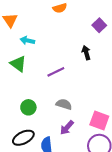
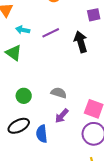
purple square: (99, 25) -> (94, 15), turned 32
black arrow: (86, 53) -> (81, 42), size x1.5
purple line: (56, 72) -> (51, 33), moved

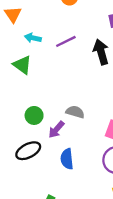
purple arrow: (62, 116) -> (56, 130), moved
blue semicircle: (42, 134) -> (67, 159), moved

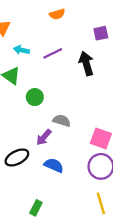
green circle: (34, 115) -> (35, 97), moved
blue semicircle: (67, 159) -> (54, 165), turned 120

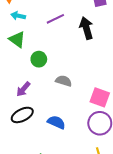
cyan arrow: (21, 50) -> (18, 16), moved
purple arrow: (44, 137) -> (23, 89), moved

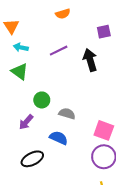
green circle: (39, 59) -> (42, 100), moved
black ellipse: (22, 115) -> (32, 159), moved
blue semicircle: (56, 122) -> (59, 138), moved

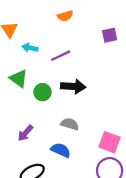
cyan arrow: (21, 47) -> (30, 48), moved
black arrow: (90, 60) -> (73, 86), moved, turned 110
green circle: (42, 100) -> (42, 92), moved

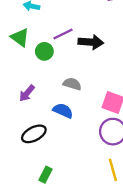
purple line: (61, 56) -> (63, 34), moved
black arrow: (73, 86) -> (91, 42), moved

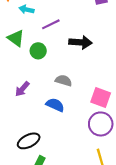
purple line: (63, 34) -> (51, 24), moved
black ellipse: (34, 134) -> (29, 141), moved

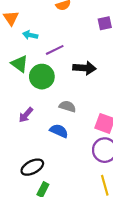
green circle: (38, 51) -> (42, 77), size x1.5

